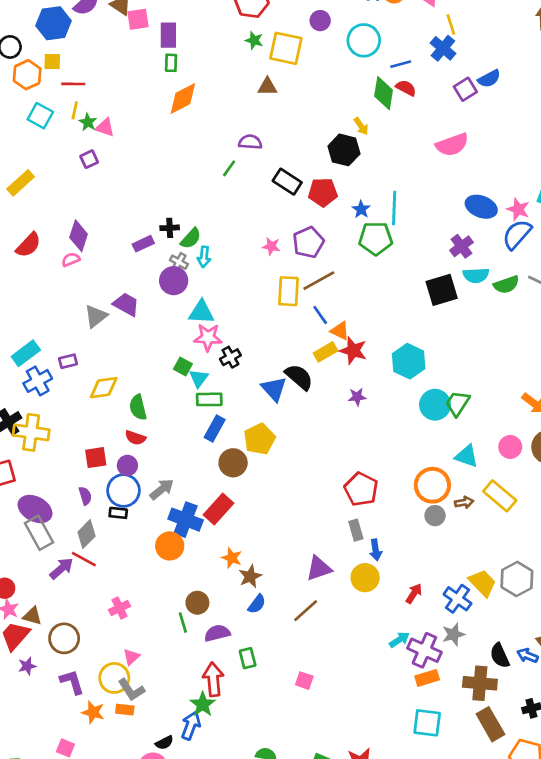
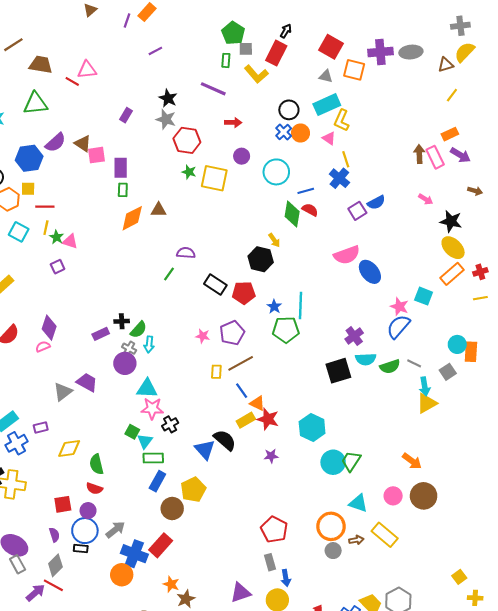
brown triangle: (267, 87) -> (159, 210), moved
blue ellipse: (481, 207) -> (370, 272), moved, turned 30
yellow rectangle: (288, 291) -> (216, 372), size x0.6
gray rectangle: (39, 533) -> (18, 564), size x0.7

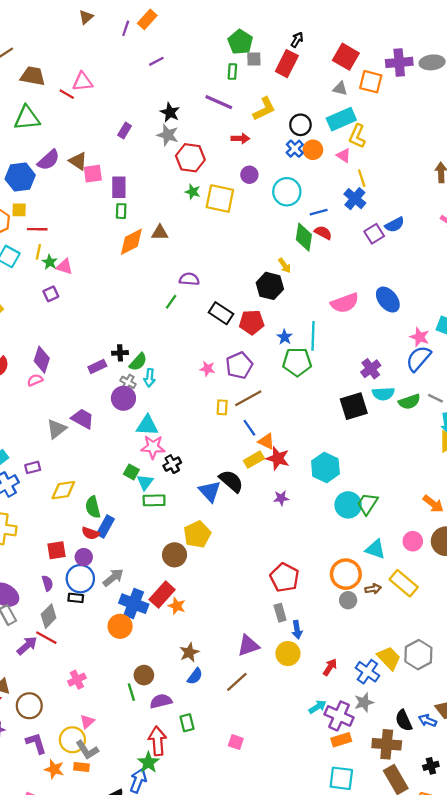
yellow L-shape: (256, 74) -> (264, 109), moved, turned -75
pink semicircle: (347, 255) -> (345, 303), moved
blue rectangle: (157, 481) -> (105, 526), moved
orange star: (171, 584) -> (177, 606), moved

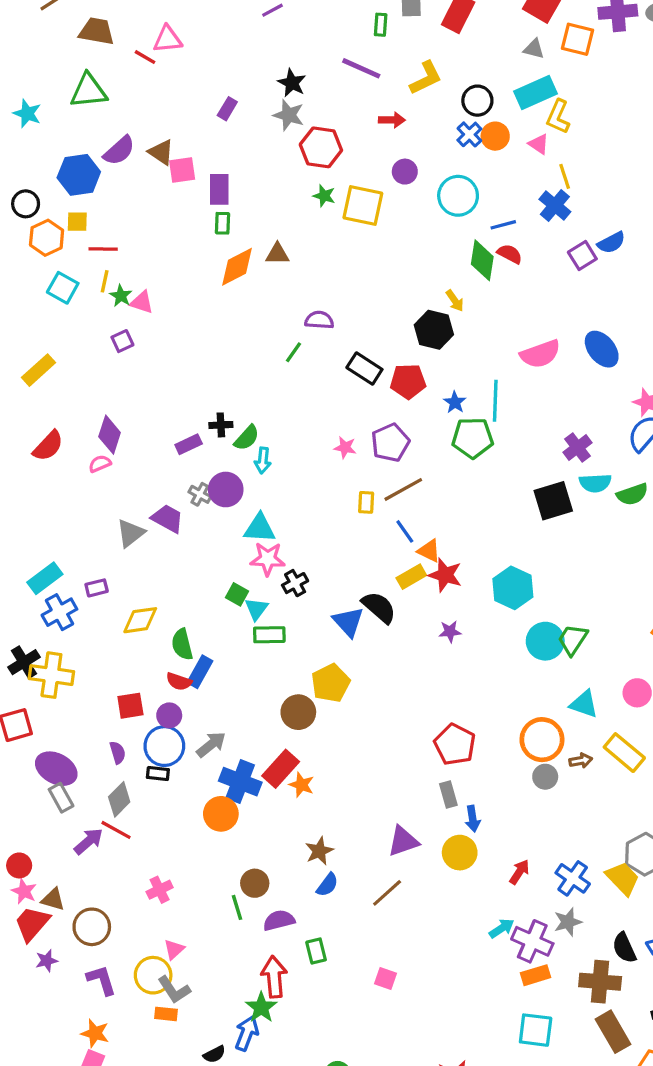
gray cross: (128, 382) -> (200, 494), moved
yellow trapezoid: (389, 658) -> (623, 878), moved
orange star: (54, 769) -> (95, 1033), moved

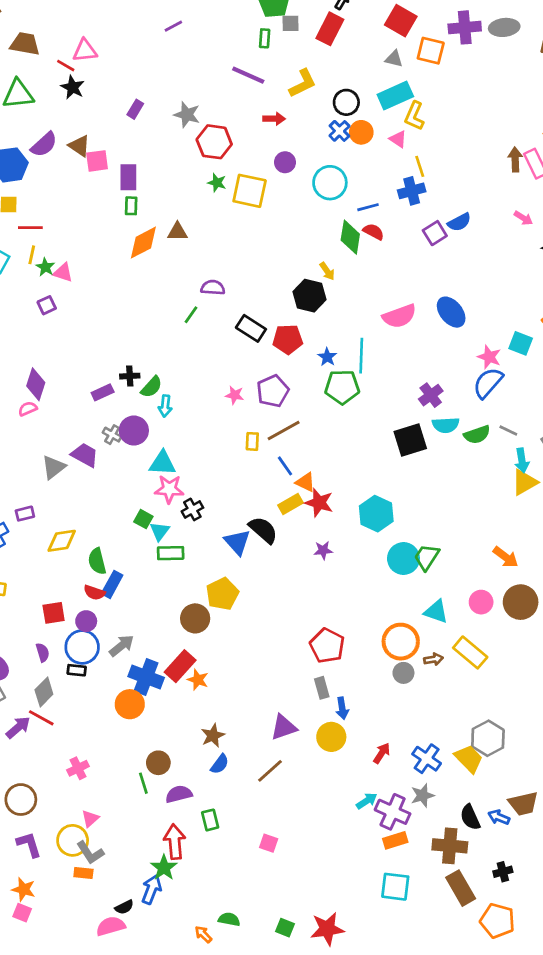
black star: (292, 83) -> (73, 87), moved
blue cross: (555, 205) -> (412, 191), turned 35

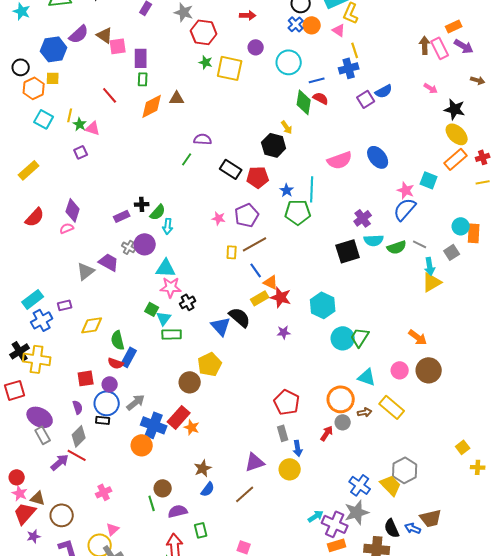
red line: (30, 228) -> (110, 95), moved, turned 48
red arrow: (382, 753) -> (327, 433), moved
gray star: (423, 795) -> (357, 512), size x1.4

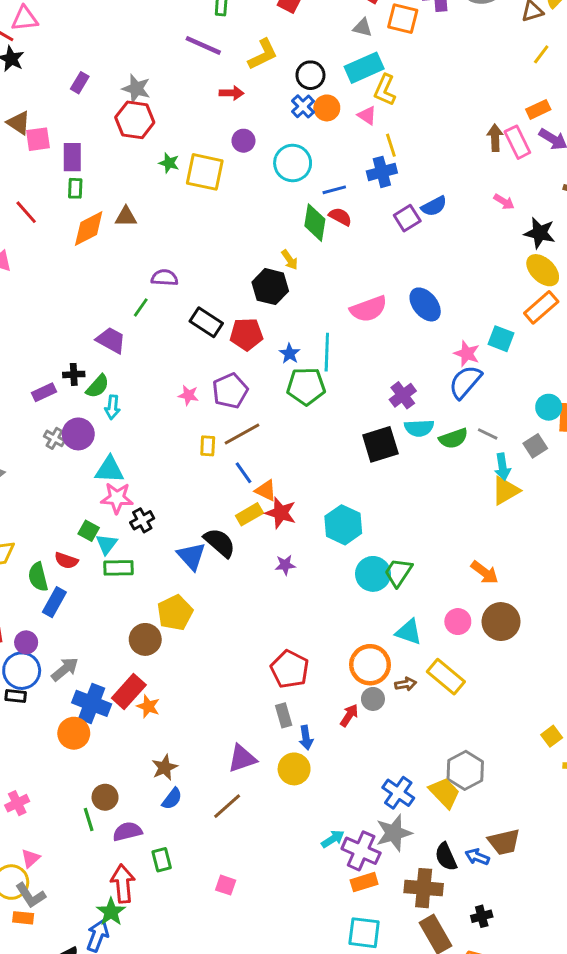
red hexagon: (204, 32) -> (135, 120), moved
purple trapezoid: (109, 262) -> (111, 340), moved
red semicircle: (116, 363) -> (66, 561), moved

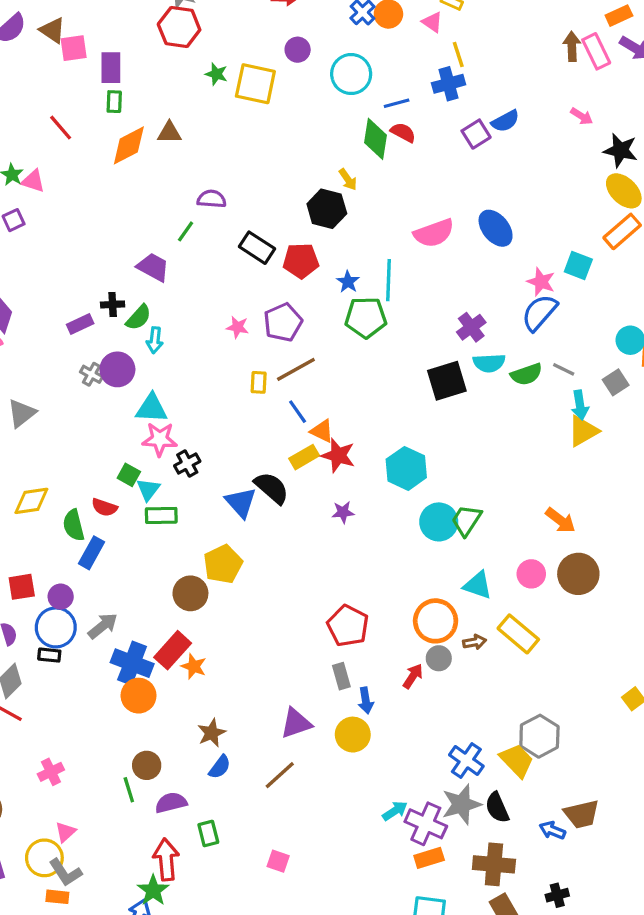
orange circle: (74, 733) -> (139, 696), moved
black semicircle: (446, 857) -> (497, 808), moved

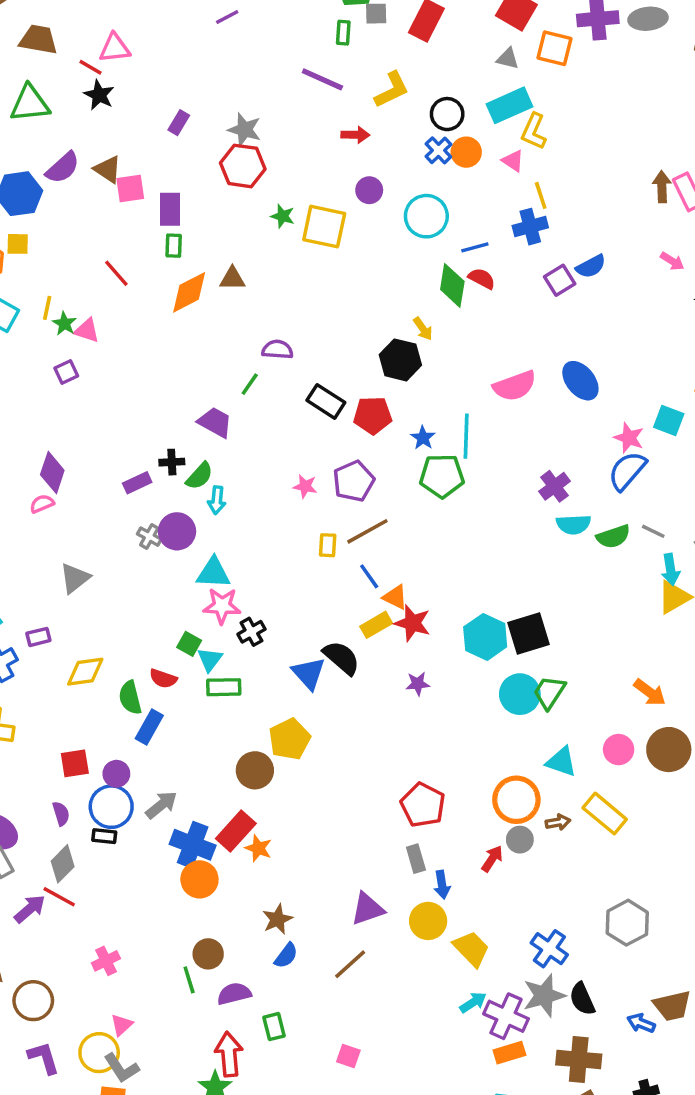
black square: (447, 381) -> (529, 634), moved
yellow trapezoid: (517, 761) -> (471, 949), moved

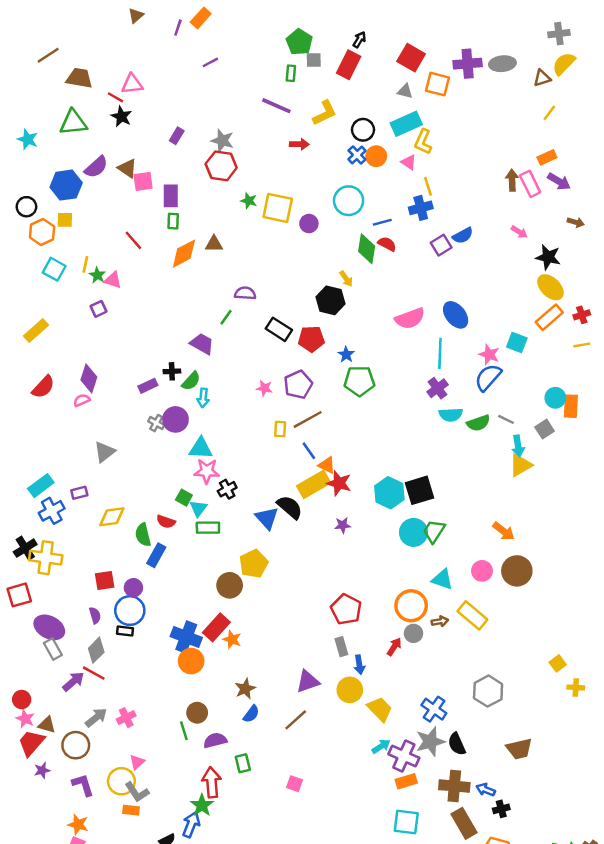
purple circle: (369, 190) -> (309, 224), moved
cyan line: (466, 436) -> (440, 353), moved
yellow rectangle: (376, 625) -> (314, 484), size x1.5
gray arrow: (161, 805) -> (96, 718), moved
blue arrow: (641, 1023) -> (486, 790), moved

